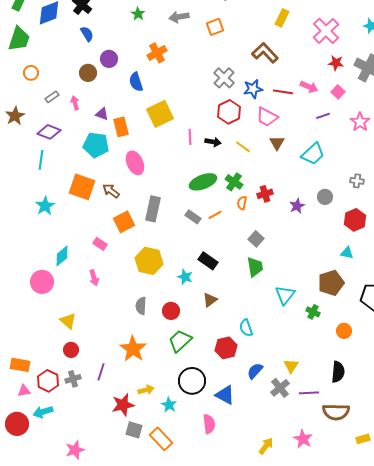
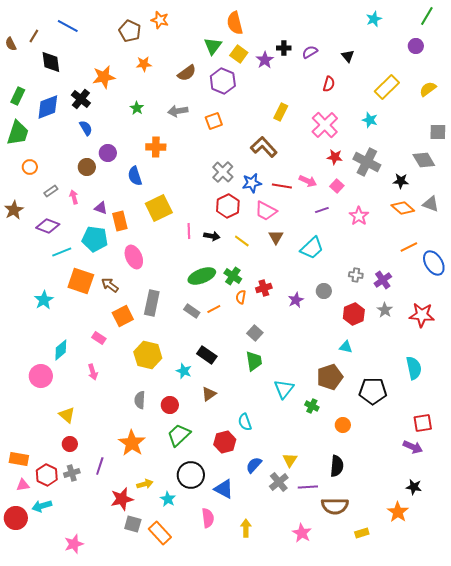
orange cross: (157, 53) -> (156, 147), turned 30
cyan line: (41, 160) -> (62, 252), moved, turned 60
yellow arrow: (266, 446) -> (246, 528), moved, turned -36

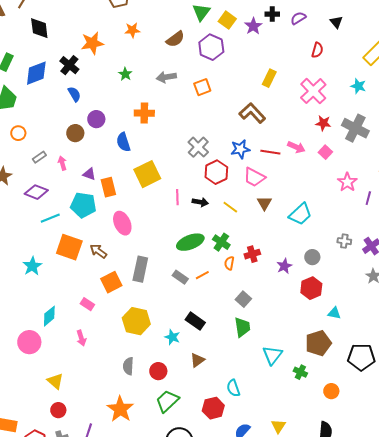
gray cross: (223, 172) -> (198, 147), moved
purple line: (322, 210) -> (368, 198), moved, turned -56
red hexagon: (354, 314) -> (311, 288), moved

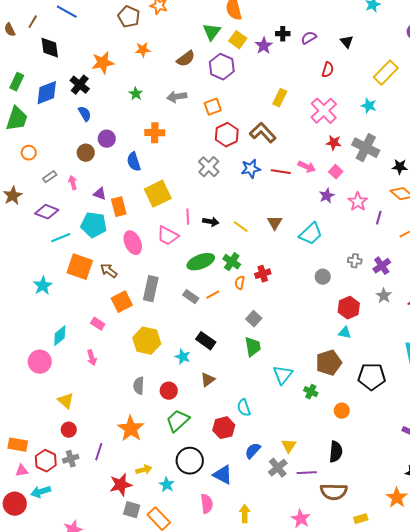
red hexagon: (216, 172) -> (227, 135), moved
pink trapezoid: (254, 177) -> (168, 236), moved
purple star: (284, 266) -> (327, 196), moved
red hexagon: (311, 288) -> (349, 308), moved

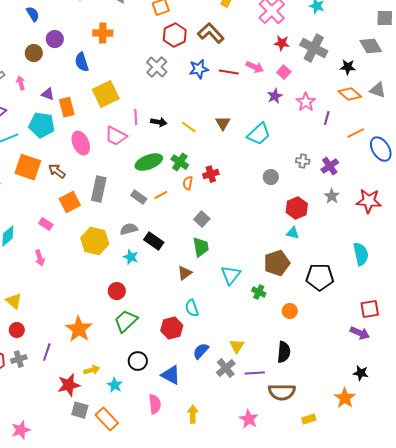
brown triangle: (208, 380) -> (185, 273), moved
gray semicircle: (139, 386) -> (129, 229), moved, turned 72
black circle: (190, 461) -> (138, 361), size x0.7

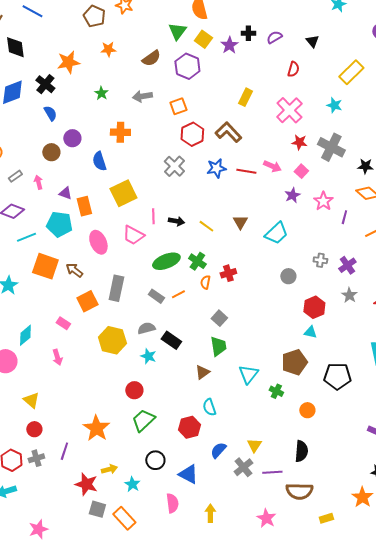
red star: (69, 385) -> (86, 484), turned 30

